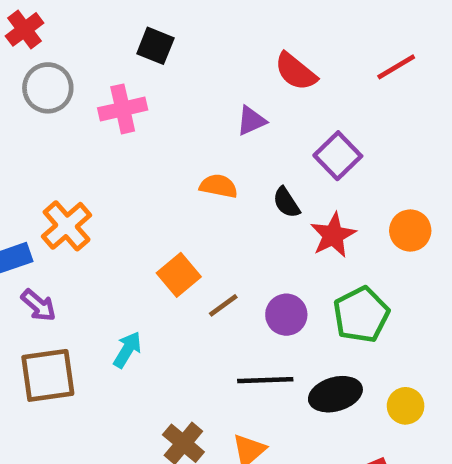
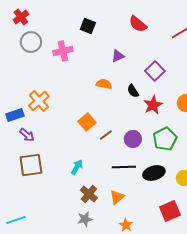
black square: (155, 46) -> (88, 26), moved
red semicircle: (296, 72) -> (138, 24), moved
cyan arrow: (127, 350) -> (77, 167), moved

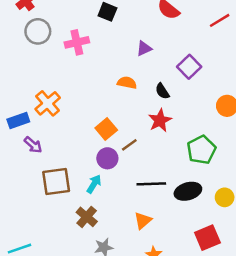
red star: (153, 105) -> (160, 120), moved
purple circle: (133, 139) -> (107, 158), moved
brown square: (31, 165) -> (56, 181), moved
brown cross: (89, 194) -> (87, 217), moved

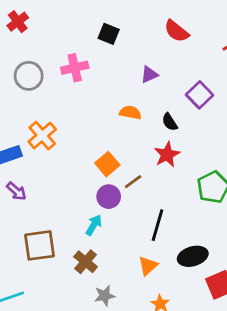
gray circle: (38, 31) -> (29, 76), moved
purple arrow: (33, 145) -> (16, 191), moved
brown square: (56, 181) -> (39, 245), moved
black line: (151, 184) -> (157, 225), turned -72
black ellipse: (188, 191) -> (193, 256), moved

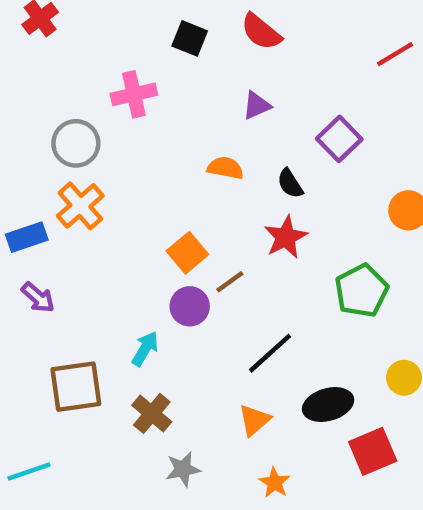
red semicircle: (176, 31) -> (261, 32), moved
gray circle: (29, 76) -> (76, 143), moved
cyan arrow: (94, 225) -> (145, 349), moved
black line: (157, 225) -> (270, 353), turned 32

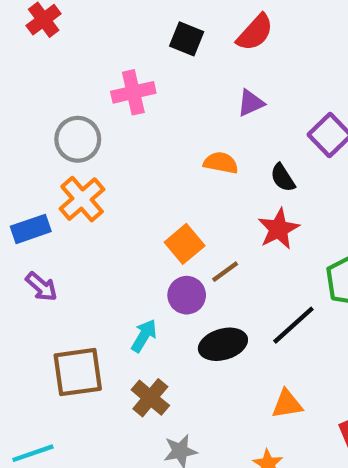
red semicircle: (261, 32) -> (255, 32), turned -87
black line: (270, 353) -> (293, 325), moved
black ellipse: (328, 405) -> (223, 344), moved
orange triangle: (254, 420) -> (287, 404), moved, turned 32

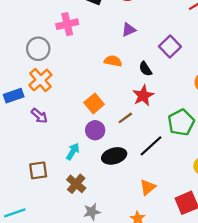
brown line: (225, 272) -> (125, 118), moved
purple arrow: (41, 287) -> (39, 116), moved
brown square: (78, 372) -> (38, 170), size x0.7
orange triangle: (287, 404) -> (148, 187), turned -30

